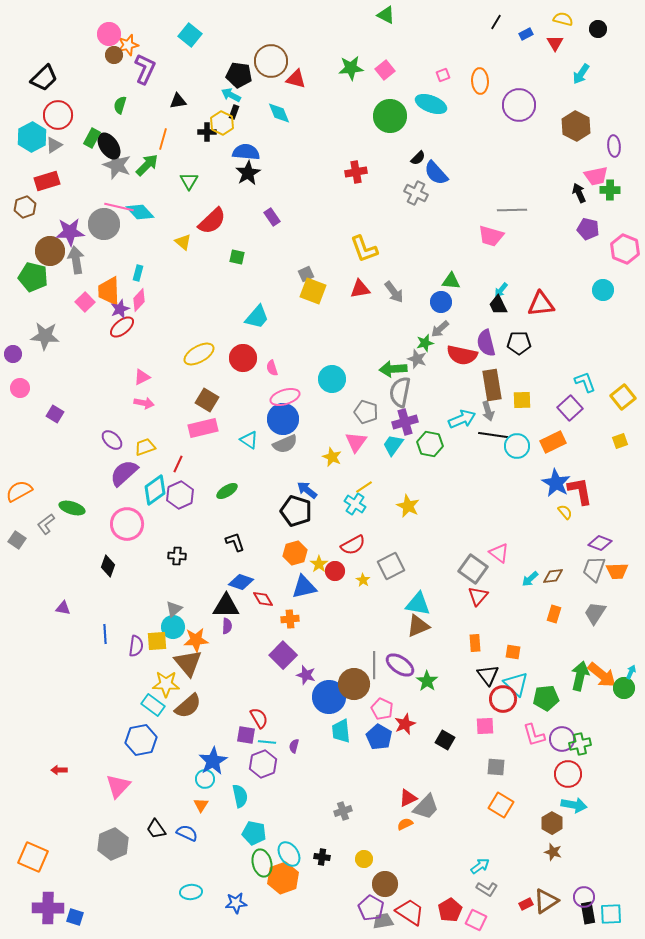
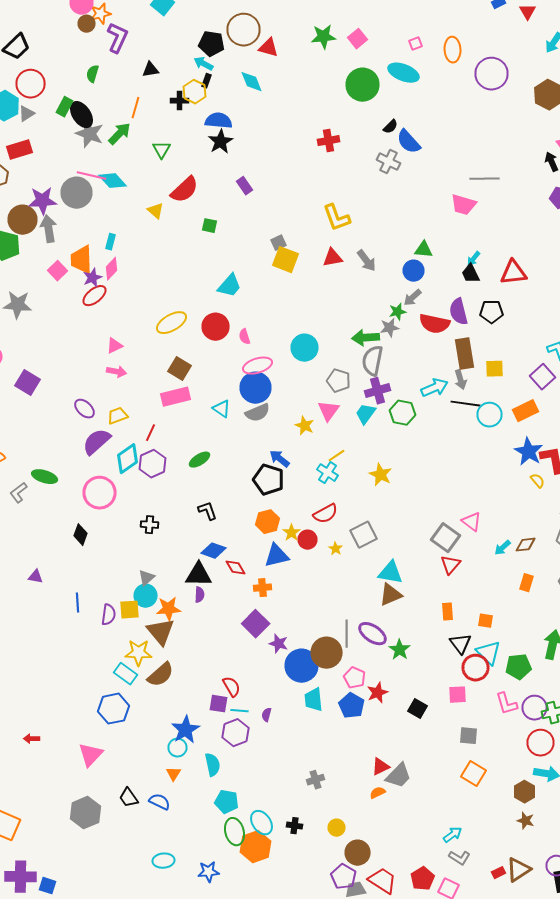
gray star: (417, 359) -> (390, 328), turned -30
purple square: (55, 414) -> (28, 383), size x1.4

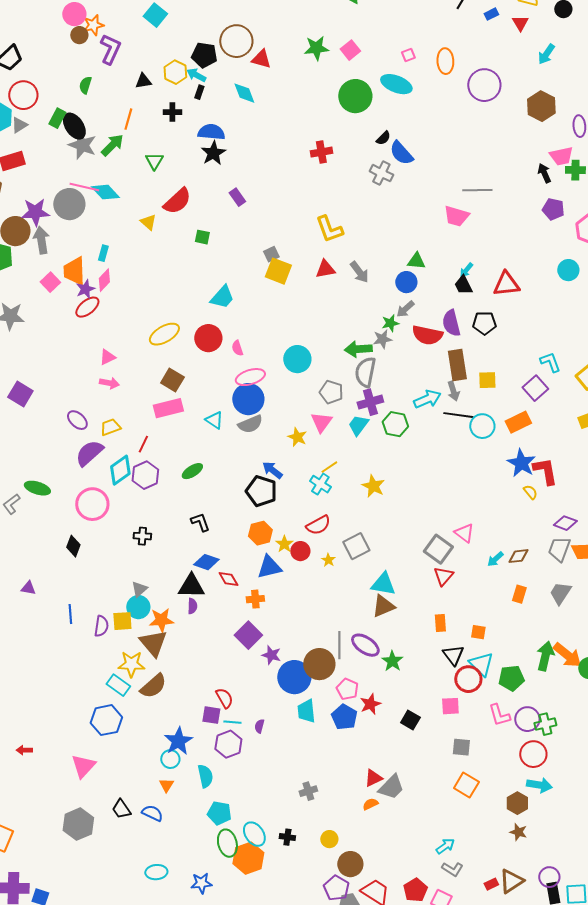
yellow hexagon: (194, 92) -> (175, 72), moved

